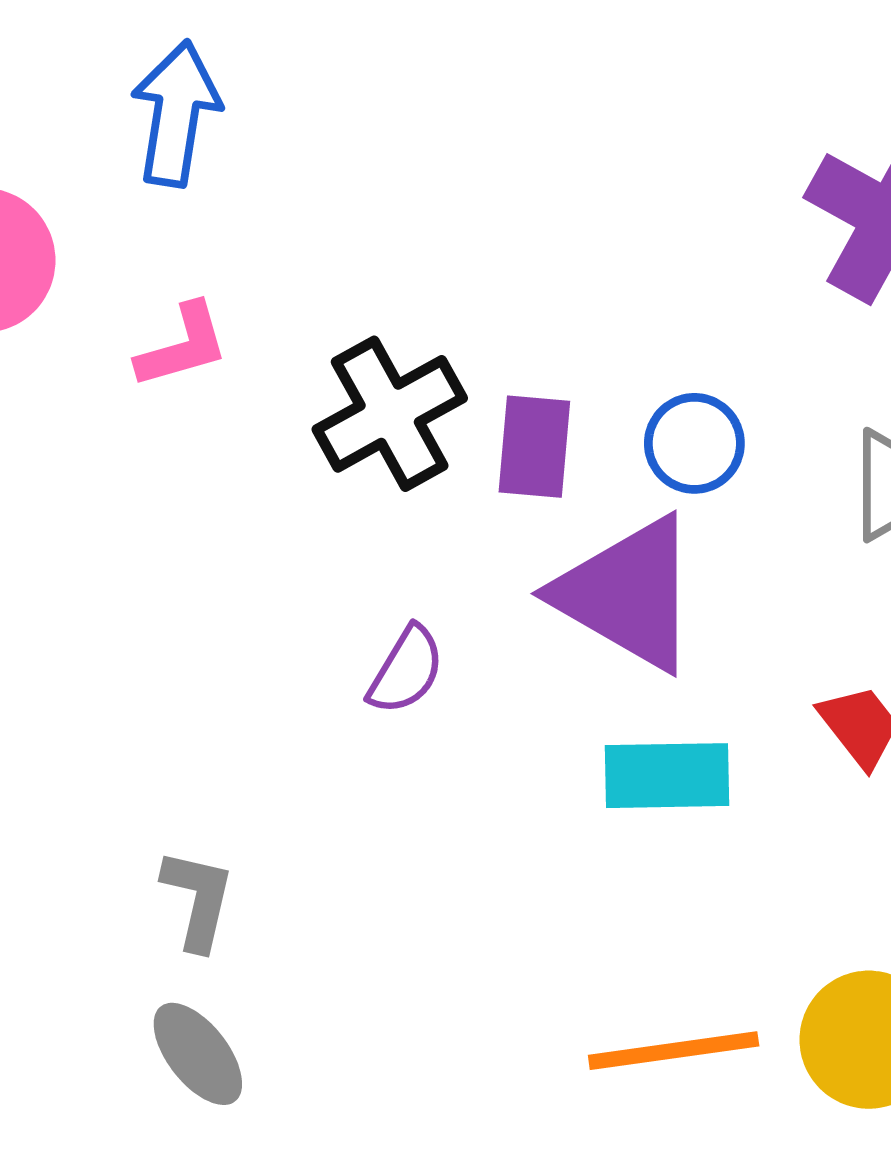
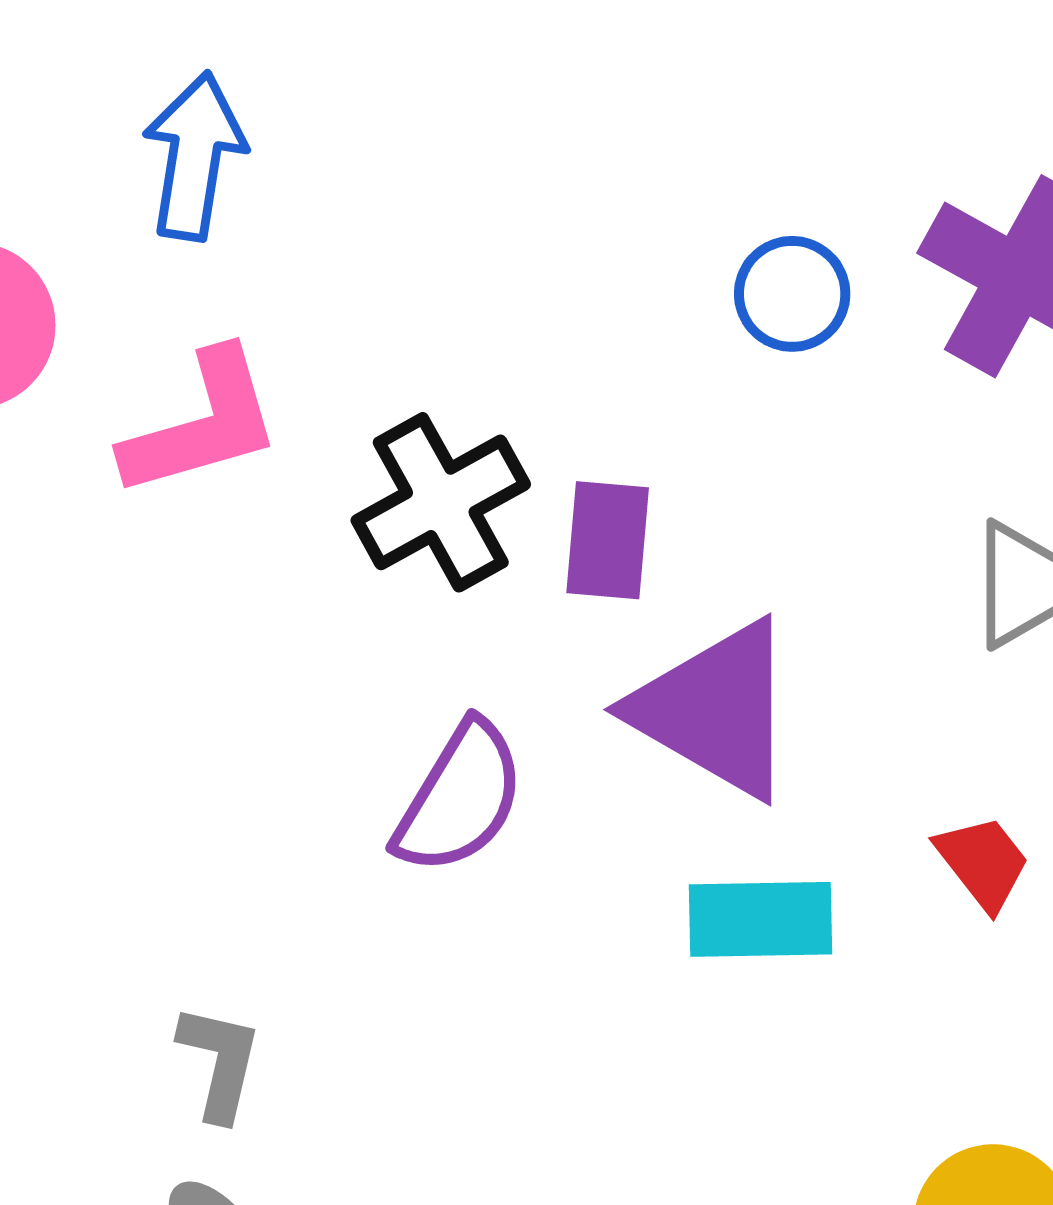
pink L-shape: (183, 346) -> (202, 424), size x1.5
blue circle: (694, 443) -> (792, 294), moved
purple semicircle: (406, 670) -> (460, 798), size x1.5

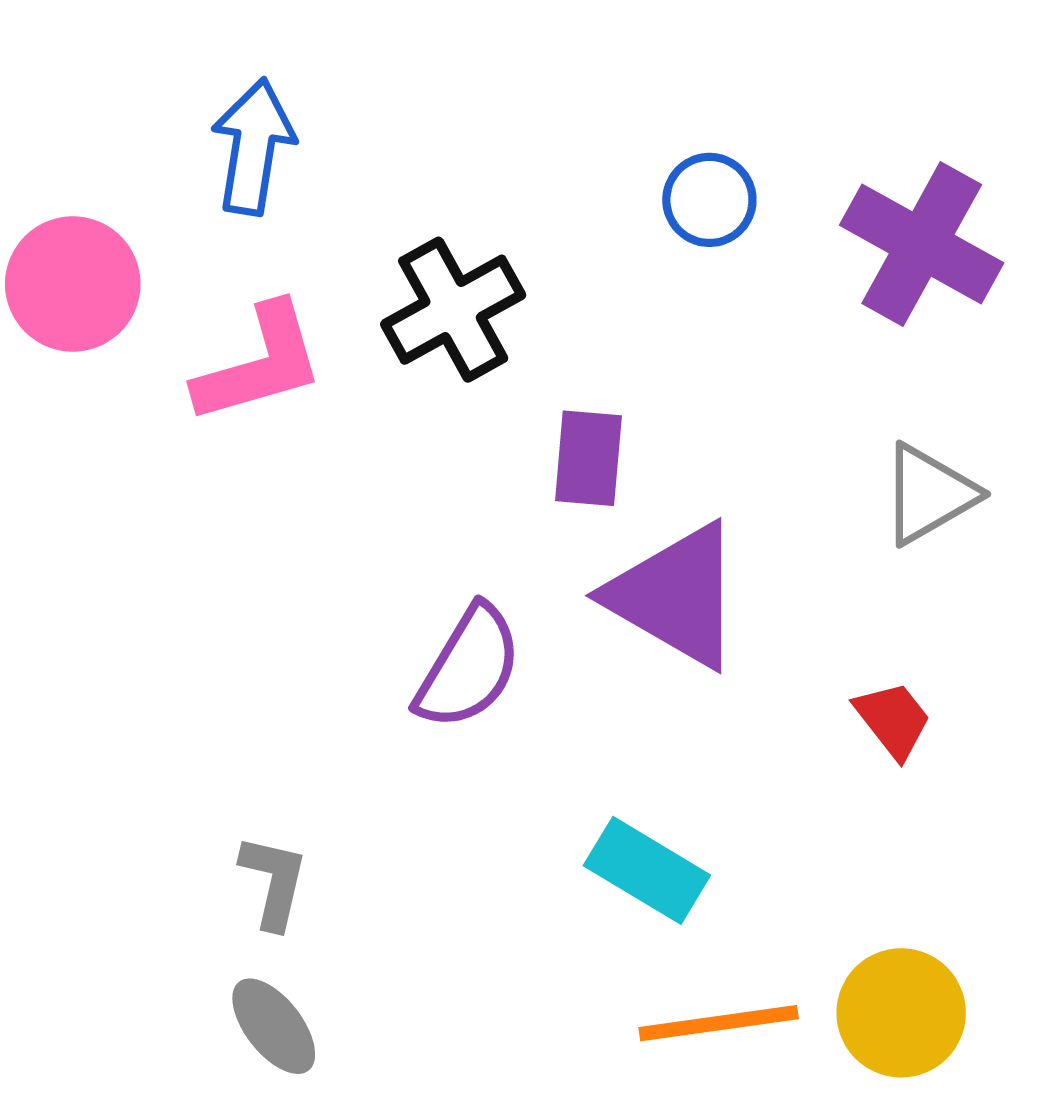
blue circle: (792, 294) -> (709, 200), moved
black cross: (441, 502) -> (453, 310), moved
cyan rectangle: (760, 919) -> (647, 870), moved, turned 32

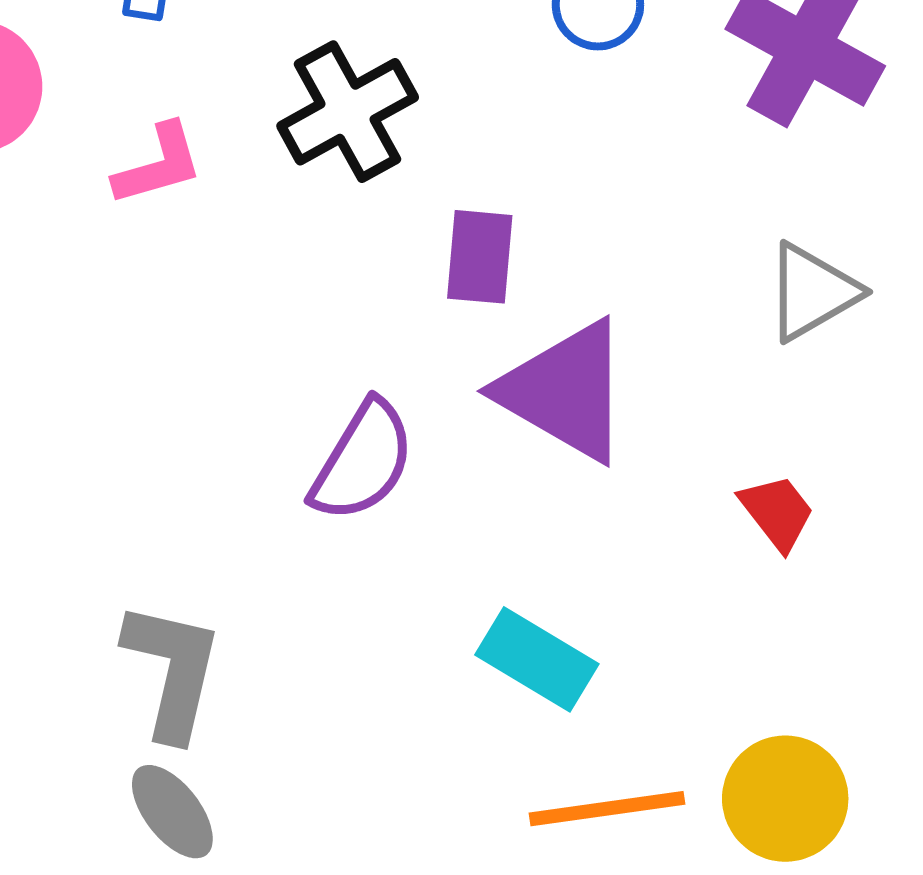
pink L-shape: (259, 364) -> (158, 165), size x0.7
gray L-shape: (274, 882) -> (172, 670), size x1.5

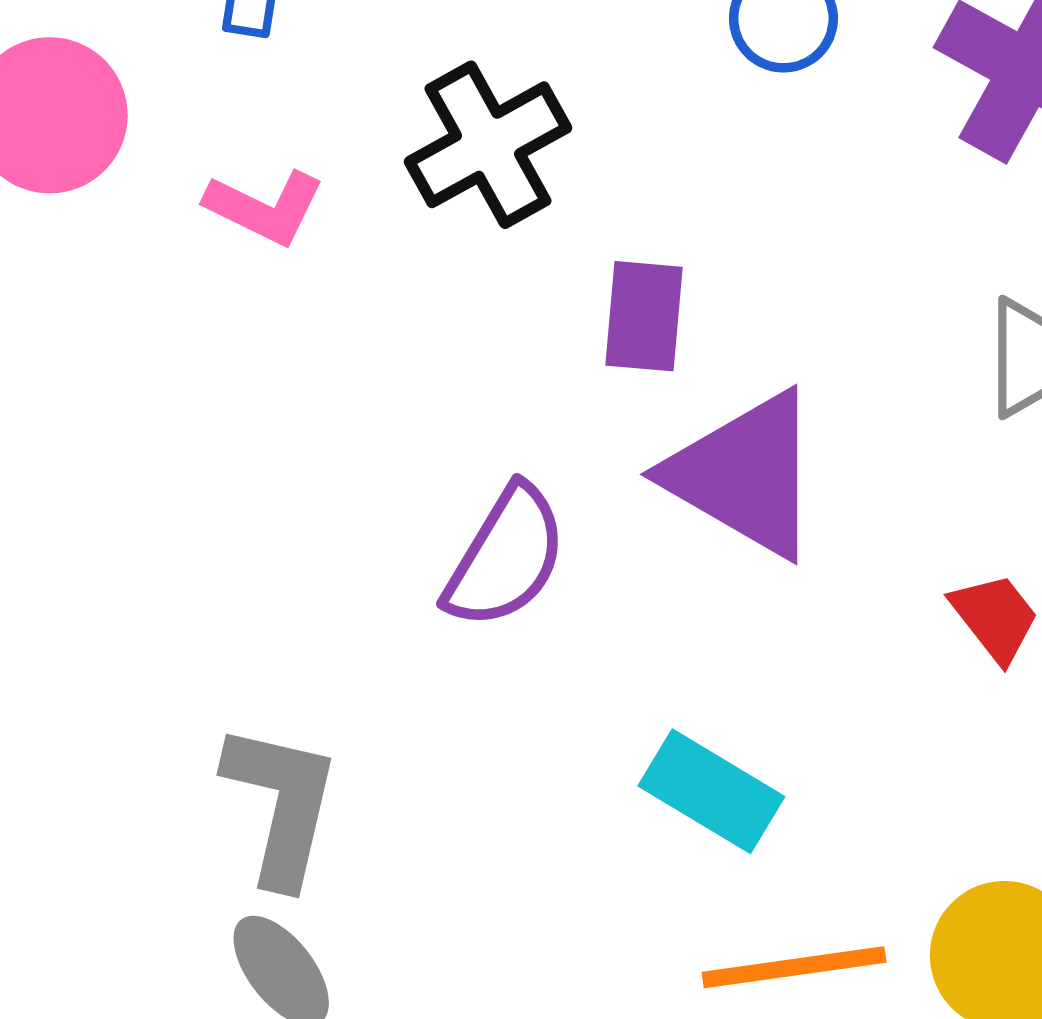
pink L-shape: (158, 165) -> (265, 207), turned 42

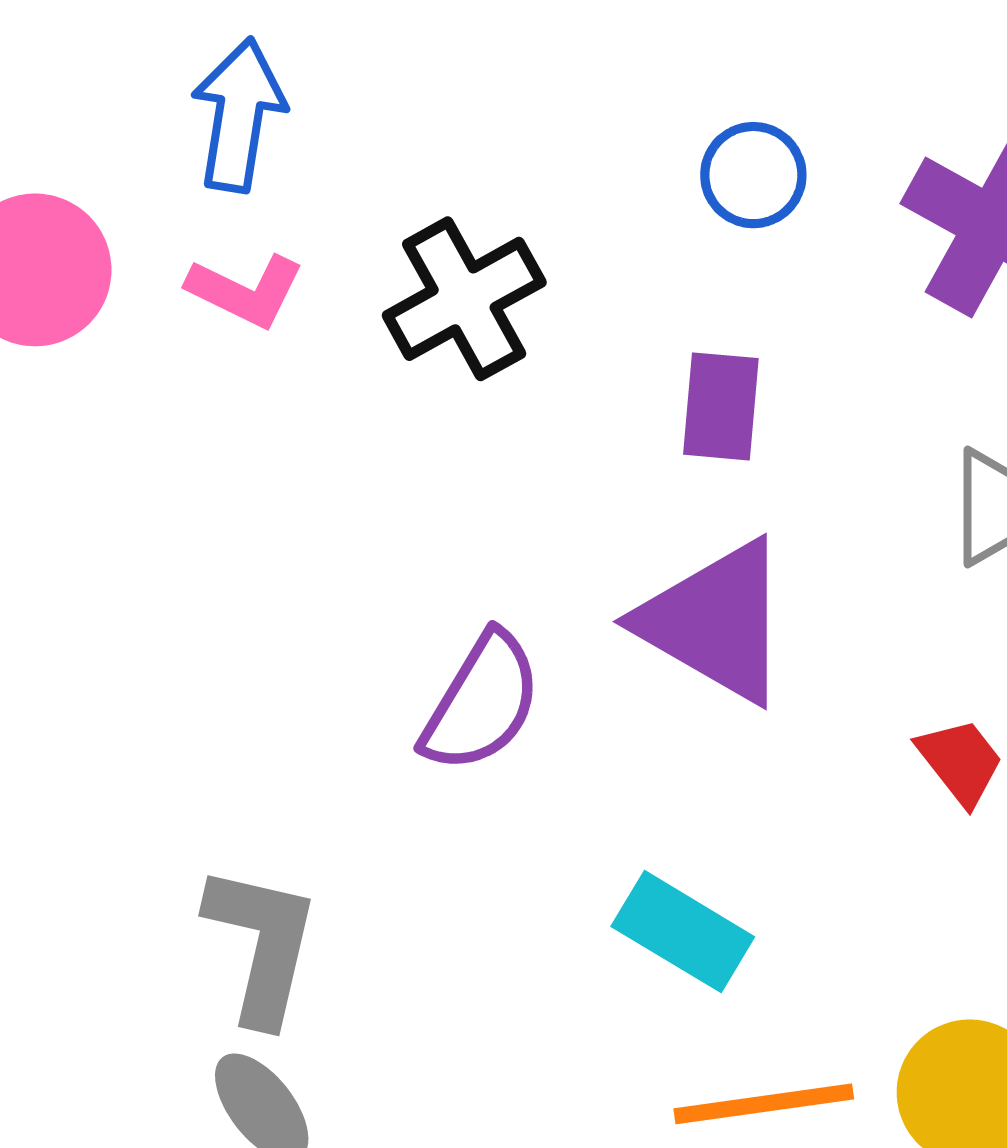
pink L-shape: (265, 207) -> (246, 291), moved
purple rectangle: (644, 316) -> (721, 406), moved

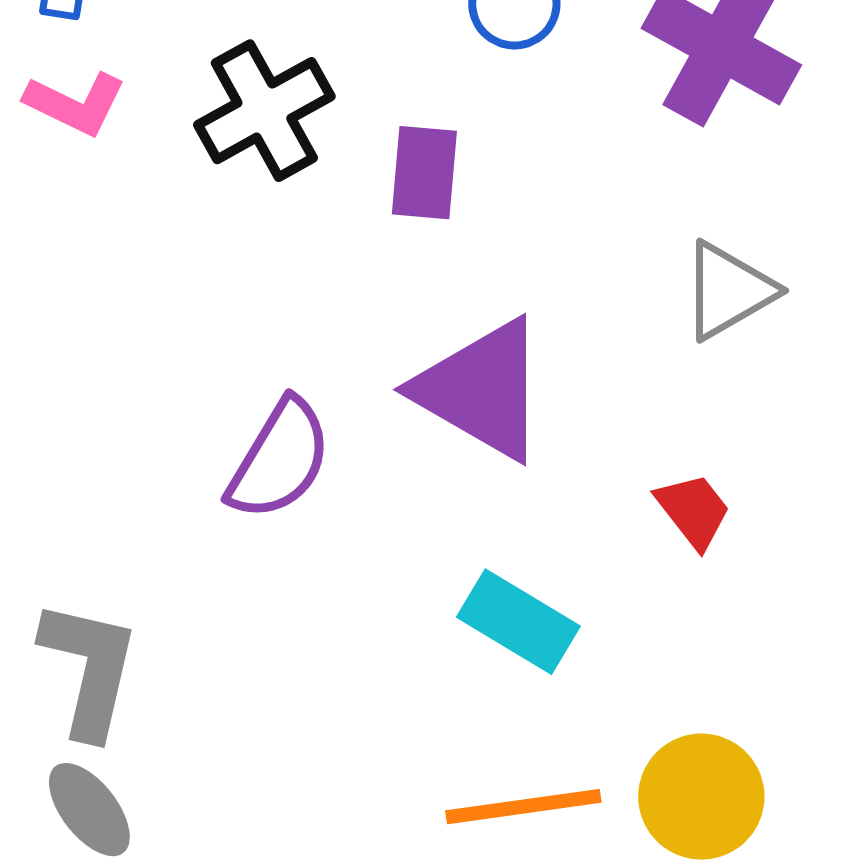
purple rectangle: (721, 406) -> (424, 173), moved
cyan rectangle: (683, 932) -> (518, 622), moved

